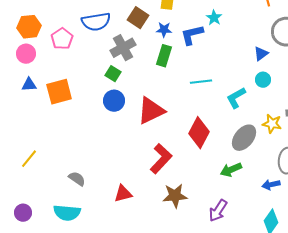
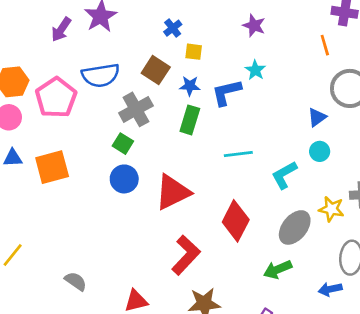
pink pentagon: (62, 39) -> (56, 98), size x1.4

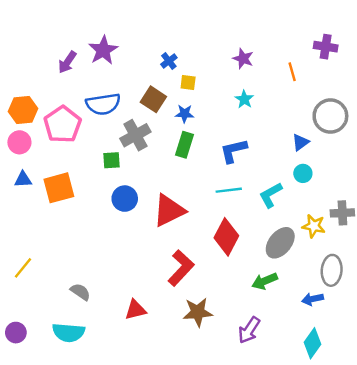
orange line: (325, 45) -> (292, 72), moved
blue L-shape: (226, 92) -> (234, 151), moved
green square: (123, 144) -> (112, 160), moved, turned -36
cyan line: (238, 154) -> (229, 190), moved

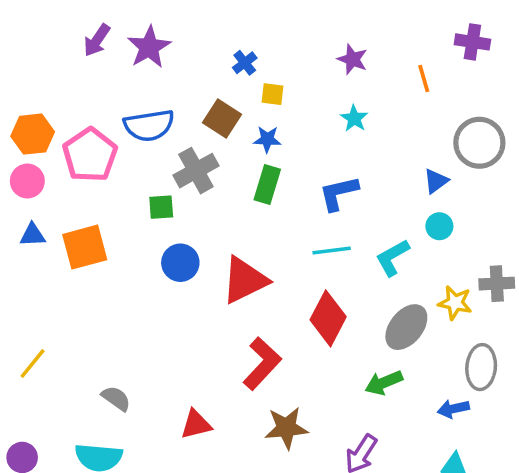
purple arrow: (67, 62) -> (97, 40), moved

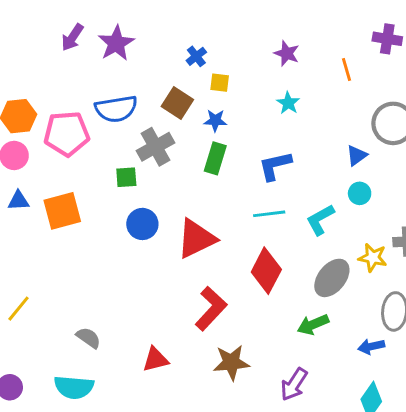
pink pentagon: (90, 155) -> (67, 134), turned 30

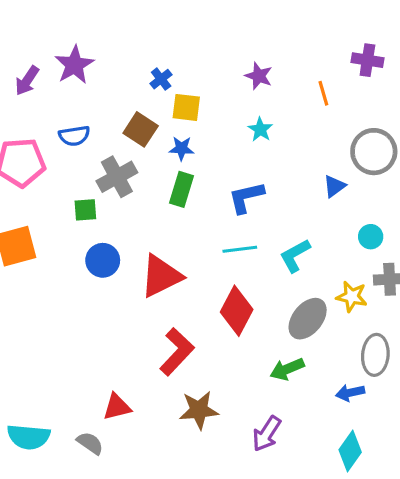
purple arrow: (72, 37) -> (27, 81), moved
yellow square: (220, 83) -> (186, 107), size x1.4
blue semicircle: (116, 109) -> (74, 136), size x0.7
cyan circle: (360, 193) -> (371, 237), moved
gray semicircle: (88, 338) -> (90, 443), moved

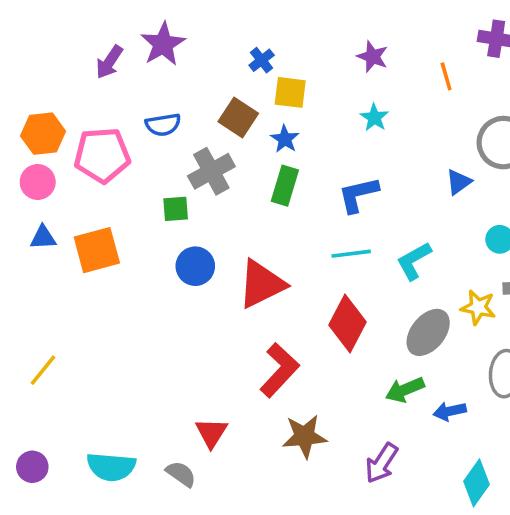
blue star: (181, 148) -> (285, 139), turned 30
blue arrow: (350, 393) -> (450, 411), moved
red triangle: (117, 407) -> (211, 433), turned -44

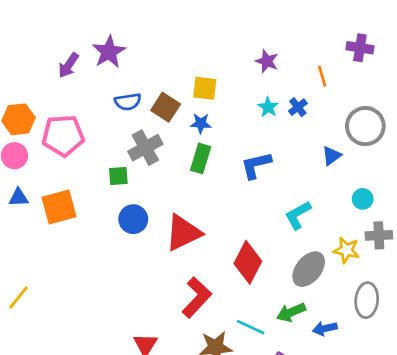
blue cross: (262, 60) -> (298, 107), moved
blue semicircle: (163, 125) -> (128, 102), moved
blue star: (285, 139) -> (201, 123), turned -30
cyan line: (351, 254) -> (251, 327), moved, turned 32

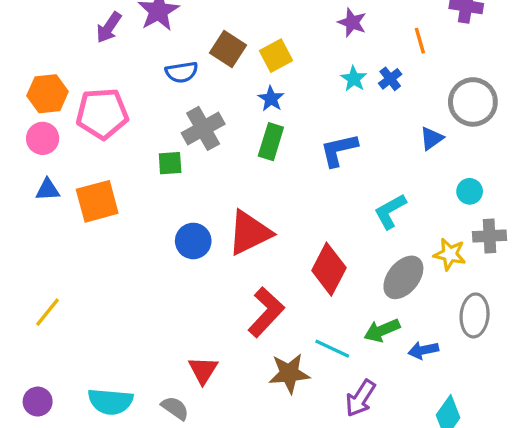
yellow square: (205, 88) -> (276, 56), turned -35
brown square: (166, 107) -> (228, 49), moved
blue star: (201, 123) -> (271, 99), turned 30
blue circle: (133, 219) -> (193, 241), moved

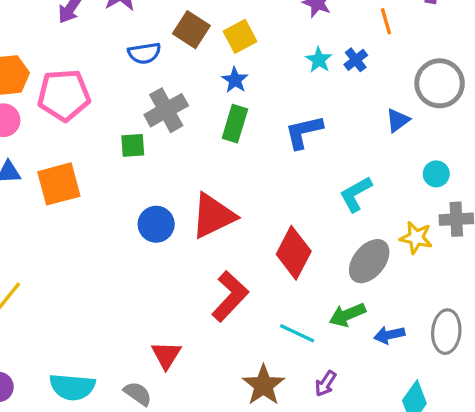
gray ellipse: (475, 315) -> (446, 332), moved
brown star: (289, 373) -> (263, 385), moved, turned -30
purple arrow: (360, 398) -> (326, 384), size x0.7

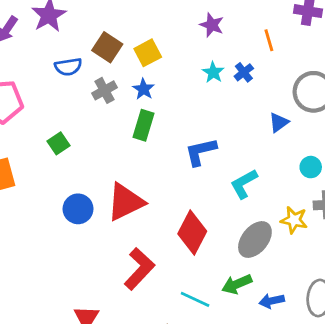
gray cross: (166, 110) -> (104, 90), moved, size x0.7
blue L-shape: (304, 132) -> (201, 152), moved
green square: (133, 145) -> (59, 143), turned -30

